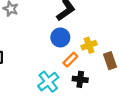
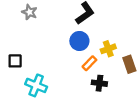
cyan cross: (48, 82) -> (36, 85), moved, turned -30

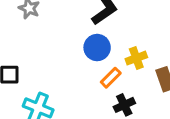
black cross: (99, 83) -> (124, 105), turned -32

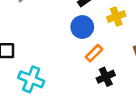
yellow cross: (136, 58) -> (116, 17), moved

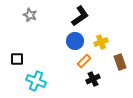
yellow cross: (116, 17) -> (101, 42), moved

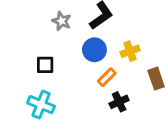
gray star: (30, 15) -> (62, 21), moved
black square: (17, 59) -> (45, 65), moved

